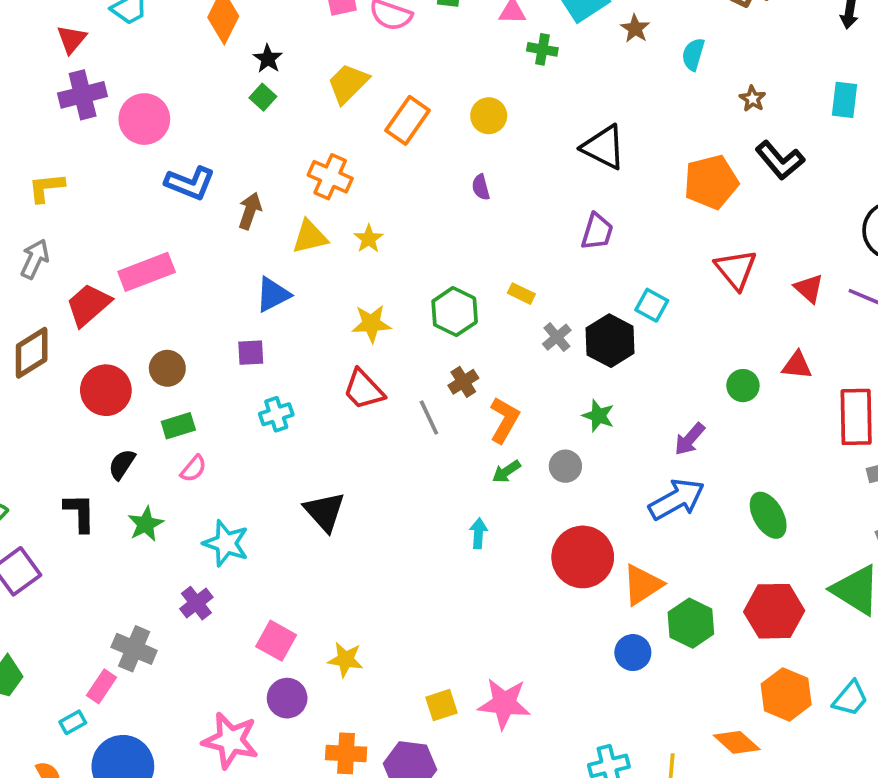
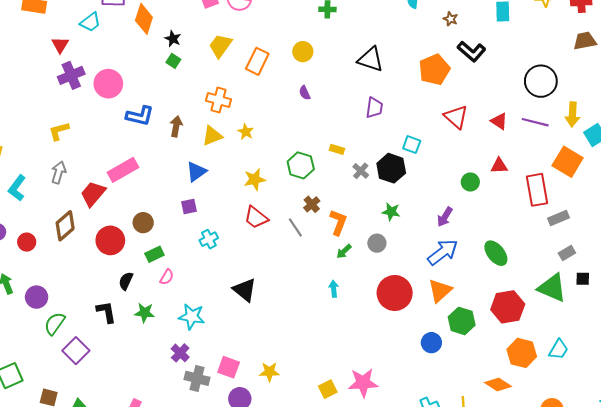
green star: (146, 524) -> (145, 313), turned -30
orange triangle: (642, 585) -> (440, 291), moved
gray cross: (134, 649) -> (197, 378), moved

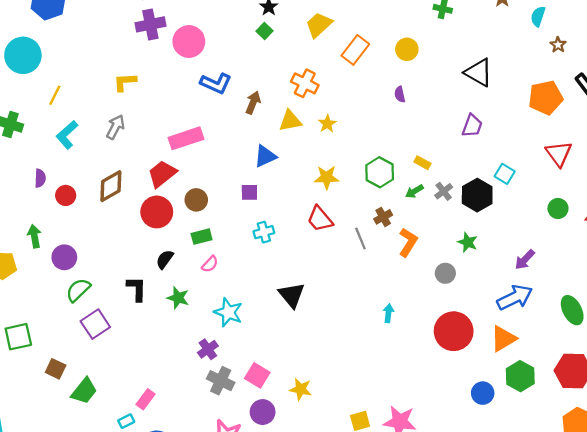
brown star: (451, 19) -> (558, 45), moved
green circle: (470, 182) -> (558, 208), moved
red trapezoid: (93, 194) -> (162, 174), moved
green arrow: (344, 251) -> (414, 191), moved

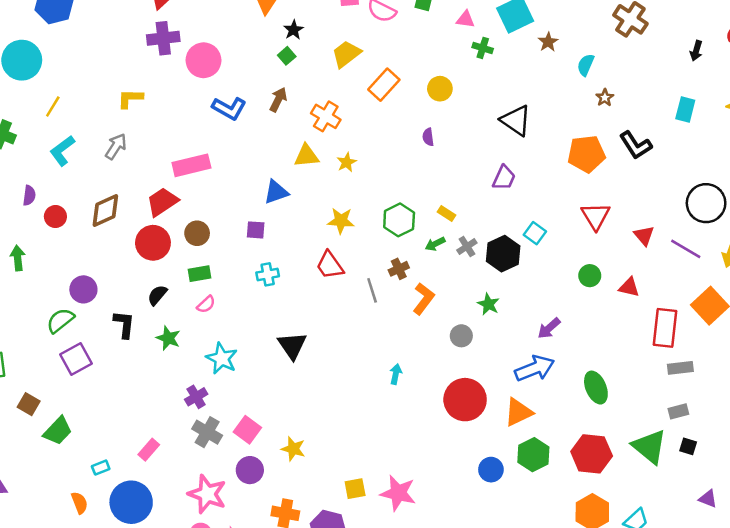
brown arrow: (253, 103) -> (278, 100), moved
purple circle: (64, 257) -> (83, 289), moved
pink rectangle: (145, 399) -> (149, 450), moved

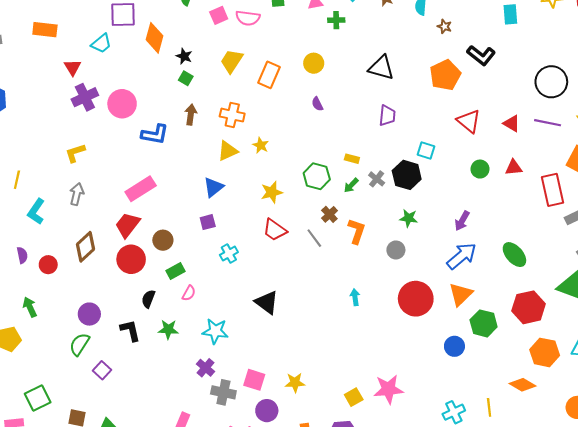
purple square: (76, 359) -> (102, 370), size x0.7

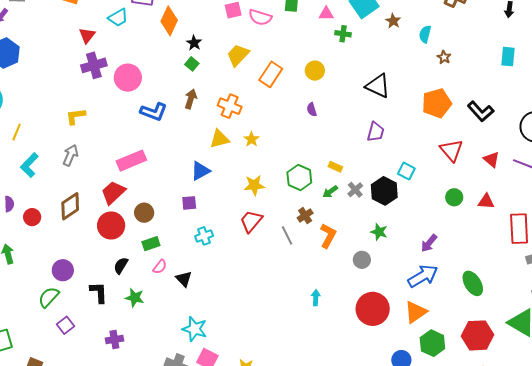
black L-shape: (481, 55) -> (481, 111), moved
red trapezoid: (275, 230) -> (251, 221), turned 85
black triangle: (267, 302) -> (184, 279), moved, size x0.7
cyan star: (215, 331) -> (195, 329), moved
purple cross: (206, 368) -> (114, 340), moved, turned 30

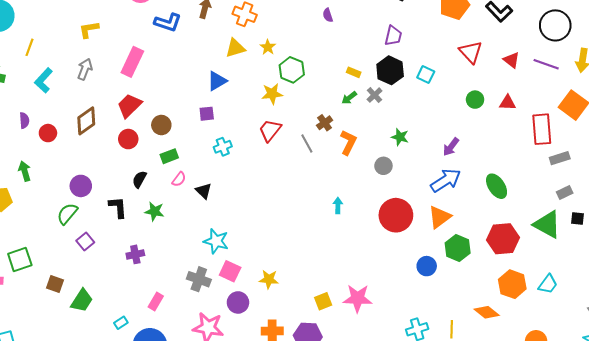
pink rectangle: (131, 161) -> (132, 62), moved, turned -40
green hexagon: (299, 177) -> (292, 70), moved
black hexagon: (384, 191) -> (390, 70), moved
red circle: (111, 225) -> (128, 139), size x0.7

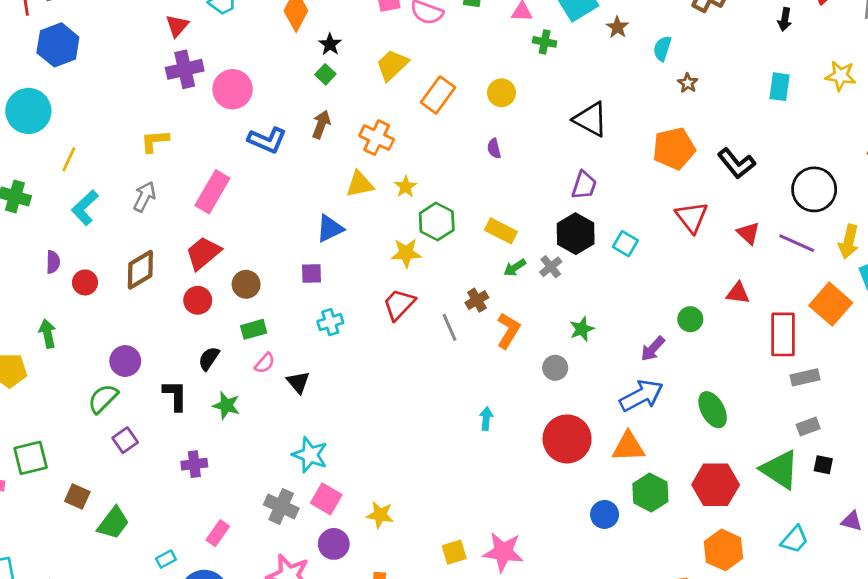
yellow rectangle: (354, 72) -> (501, 231), moved, size x1.5
green circle: (475, 100) -> (690, 319), moved
green star: (400, 137) -> (582, 329), turned 30
orange triangle: (440, 217) -> (628, 447), turned 30
cyan trapezoid: (548, 284) -> (795, 539), moved

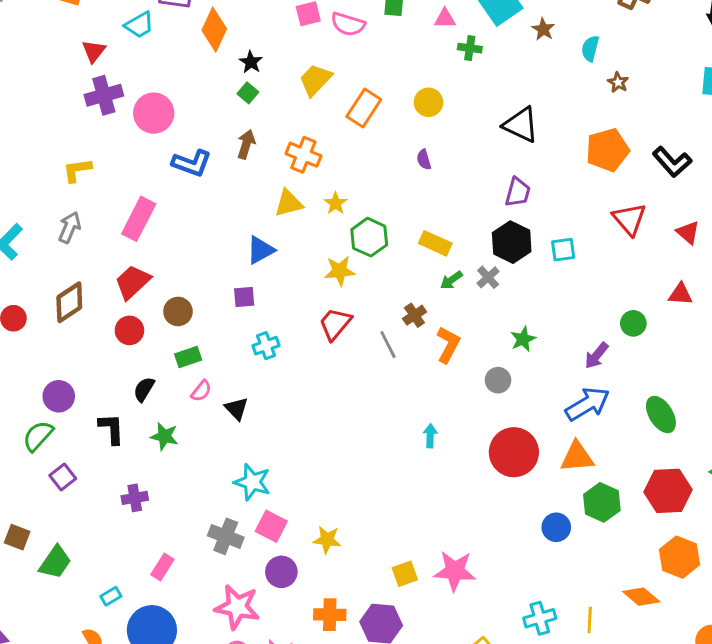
cyan square: (625, 244) -> (563, 250), turned -35

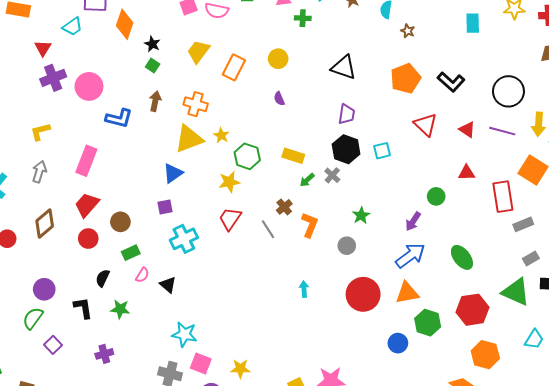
yellow triangle: (289, 203) -> (189, 139), size x1.4
cyan cross: (266, 346) -> (184, 239), size x1.5

